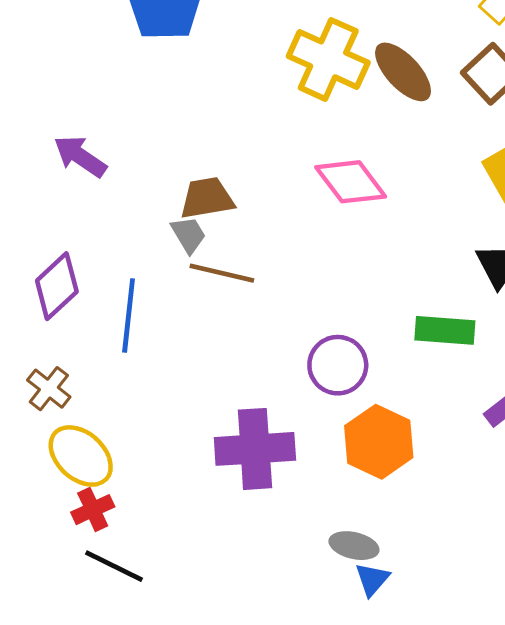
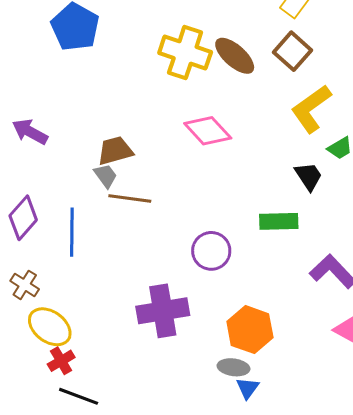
orange hexagon: (379, 442) -> (250, 330), moved

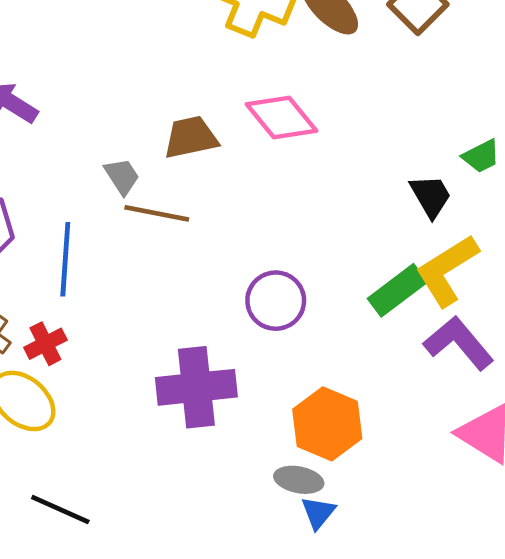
yellow L-shape: (311, 109) -> (447, 270), moved
brown trapezoid: (115, 151) -> (191, 137), moved
green rectangle: (279, 221) -> (397, 290), moved, turned -39
red cross: (61, 361) -> (45, 344), moved

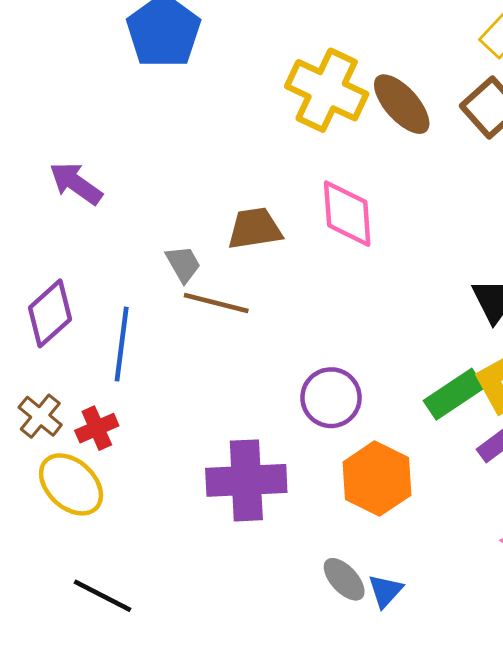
pink diamond: (282, 117) -> (347, 214), turned 32
orange hexagon: (327, 424) -> (377, 479), moved
gray ellipse: (299, 480) -> (344, 579), turned 33
blue triangle: (318, 513) -> (385, 591), moved

